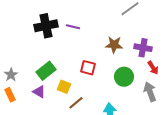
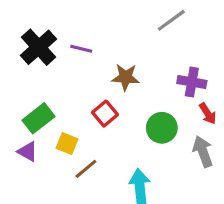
black cross: (46, 26) -> (39, 47), turned -30
brown star: (114, 45) -> (125, 77), moved
red square: (88, 68) -> (105, 114), turned 35

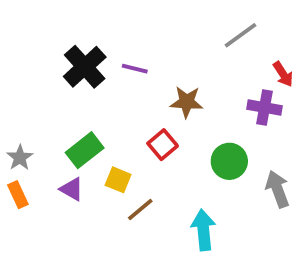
red arrow: (208, 114) -> (283, 74), moved

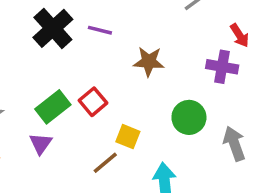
red square: (163, 145) -> (93, 102), moved
yellow square: (118, 180) -> (128, 137), moved
purple triangle: (72, 189) -> (41, 144), turned 35

